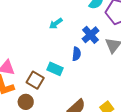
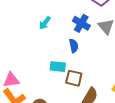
brown square: (35, 80) -> (74, 78), moved

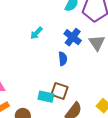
cyan rectangle: (58, 67) -> (46, 97), moved

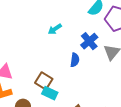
brown square: (59, 91) -> (44, 81), moved

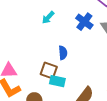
blue semicircle: (75, 60) -> (63, 53), moved

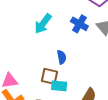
cyan arrow: (48, 17) -> (43, 24), size x1.5

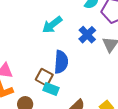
blue semicircle: (62, 57) -> (61, 62), size x1.6

